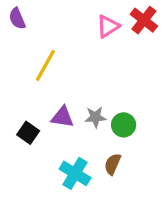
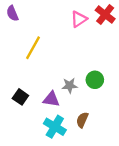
purple triangle: (63, 117) -> (51, 99), moved
green circle: (124, 125) -> (95, 80), moved

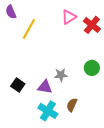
red cross: (105, 15) -> (92, 25), moved
yellow line: (33, 48) -> (29, 29), moved
green circle: (95, 80) -> (92, 68), moved

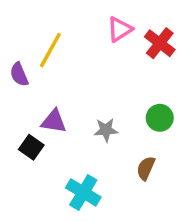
purple semicircle: (11, 12) -> (19, 74), moved
purple triangle: (45, 87) -> (54, 121), moved
brown semicircle: (72, 105) -> (146, 168), moved

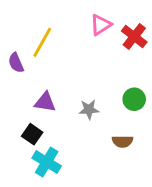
black square: (31, 147) -> (32, 134), moved
brown semicircle: (146, 168) -> (123, 142), turned -114
cyan cross: (83, 192) -> (47, 162), moved

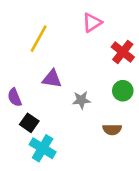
red cross: (134, 36) -> (123, 52), moved
purple semicircle: (16, 63) -> (15, 97), moved
purple triangle: (45, 102) -> (52, 79), moved

